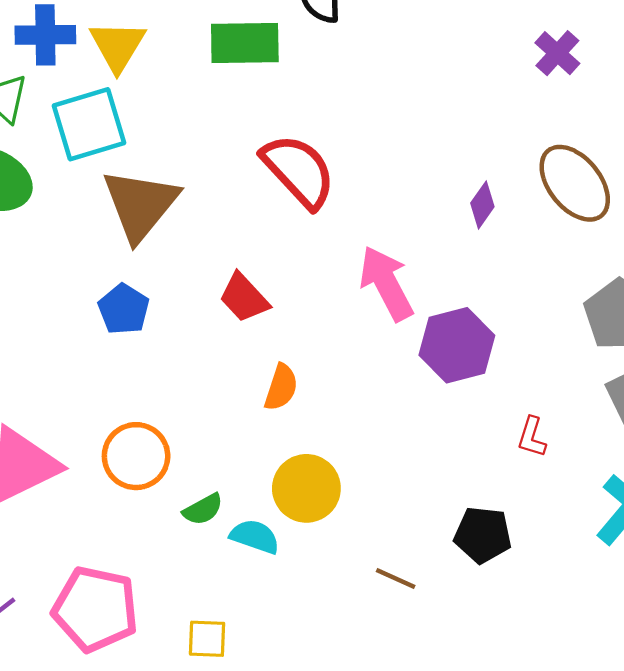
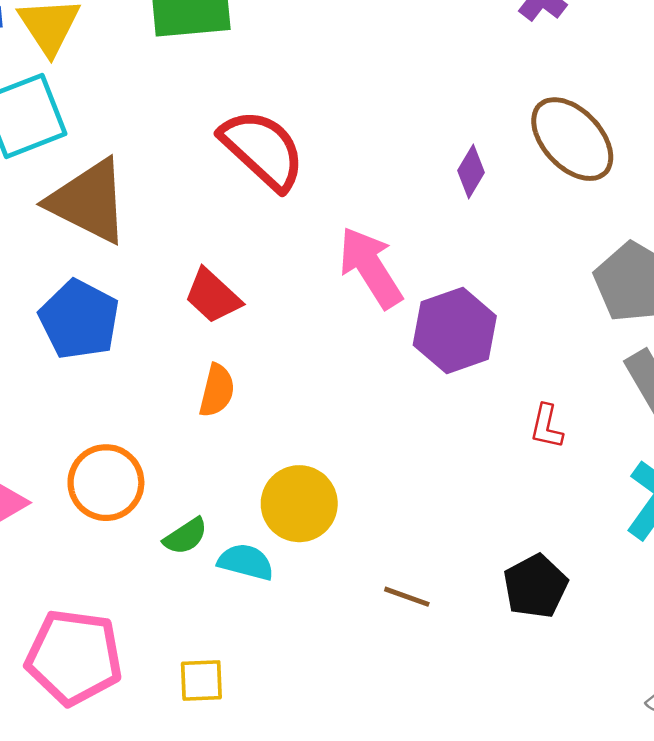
brown triangle: (140, 205) -> (89, 201), turned -38
blue pentagon: (124, 309) -> (79, 320), size x1.4
orange semicircle: (281, 387) -> (217, 390), moved
black pentagon: (483, 535) -> (535, 586), moved, turned -30

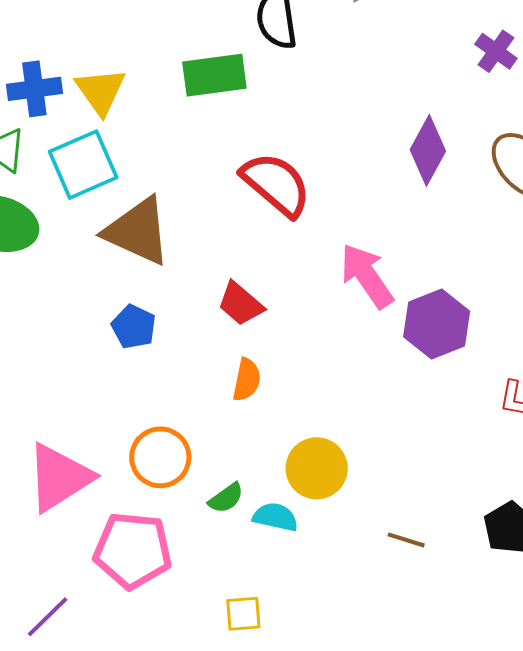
purple diamond: (471, 171) -> (428, 150), moved, size x1.6
blue pentagon: (79, 320) -> (134, 327), size x0.7
pink pentagon: (74, 657) -> (133, 550), moved

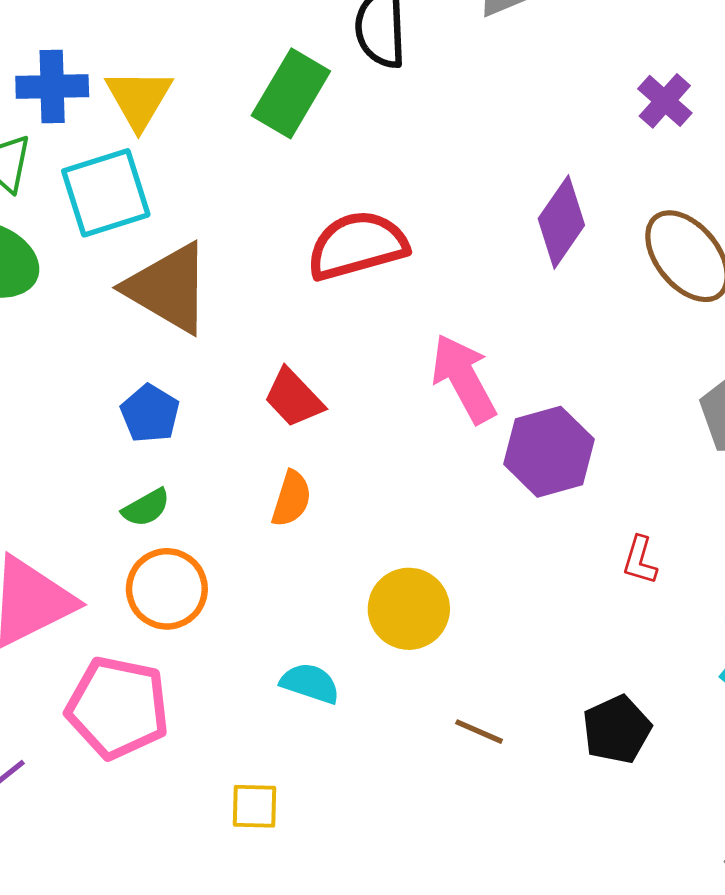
green rectangle: (214, 75) -> (291, 93), turned -58
red semicircle: (276, 184) -> (357, 245), turned -62
yellow circle: (317, 468) -> (409, 609), moved
green semicircle: (226, 498) -> (146, 508), moved

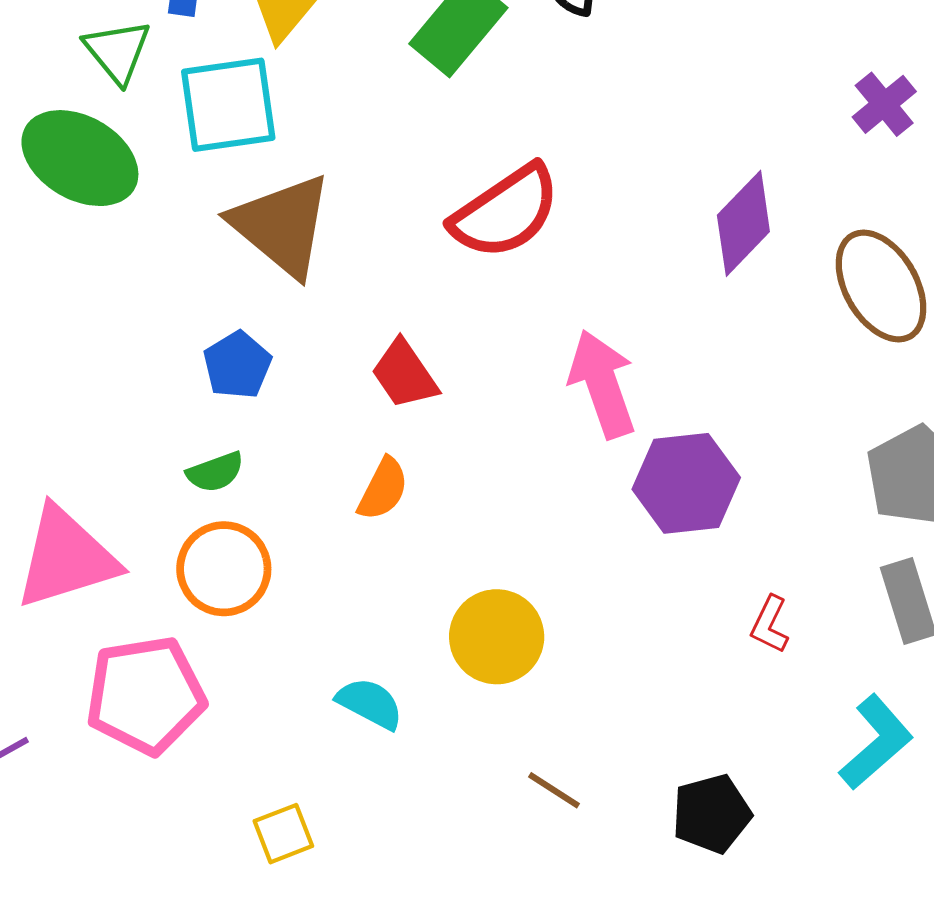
red semicircle: (357, 245) -> (506, 212), turned 152
pink pentagon: (118, 708) -> (145, 695), turned -30
yellow square: (254, 806) -> (283, 834), turned -32

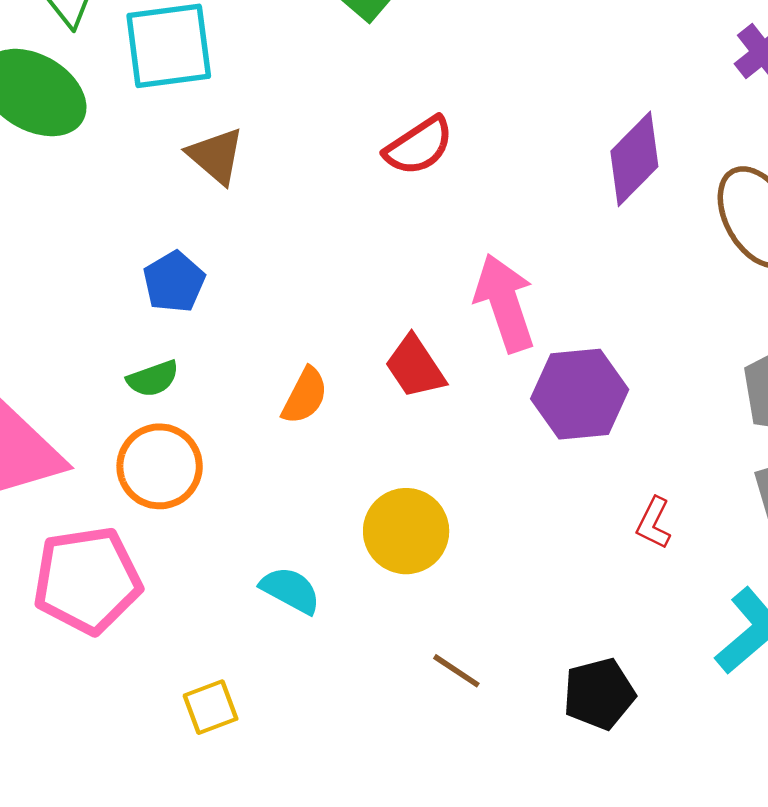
red semicircle: (506, 212) -> (419, 146), size x0.7
brown triangle: (282, 225) -> (216, 156), size x0.6
red trapezoid: (404, 374) -> (415, 367), moved

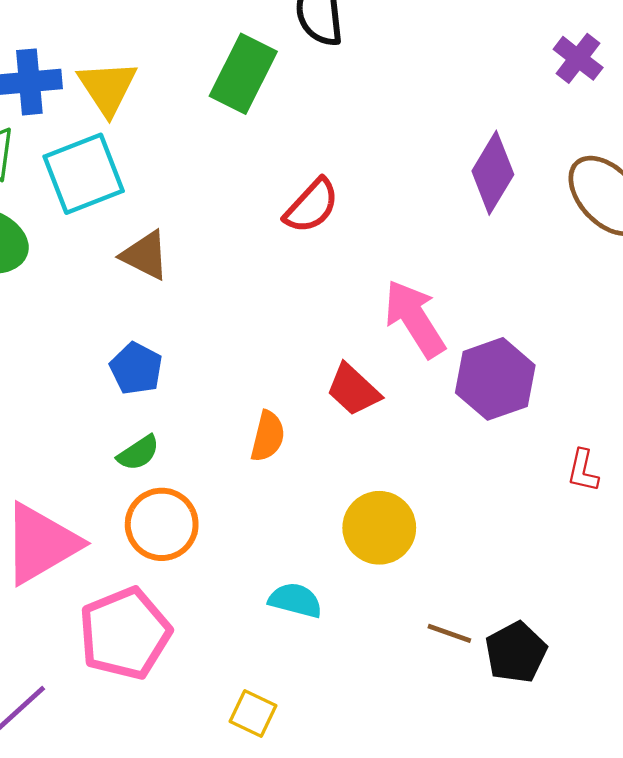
black pentagon: (599, 694) -> (516, 652), moved
yellow square: (211, 707) -> (253, 714), turned -30

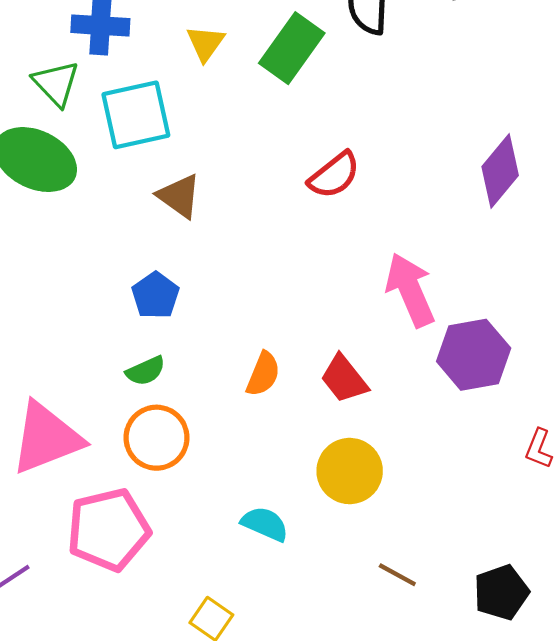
yellow triangle: (108, 88) -> (205, 43), moved, size x0.7
red trapezoid: (353, 390) -> (344, 379), moved
black pentagon: (516, 652) -> (501, 592), moved

